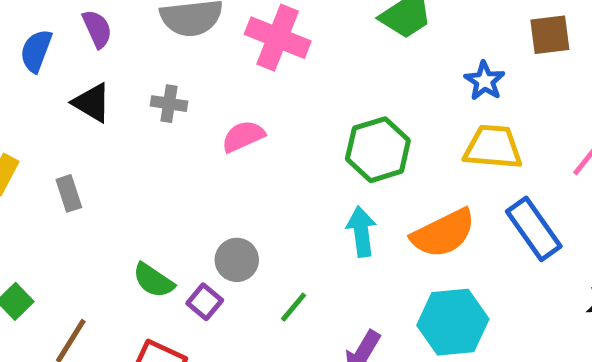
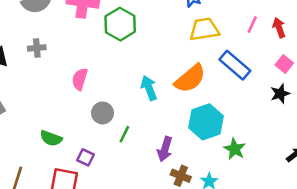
pink semicircle: (243, 136) -> (80, 79), moved, turned -35
green hexagon: (378, 150) -> (120, 24), moved
gray circle: (237, 260) -> (103, 113), moved
purple square: (205, 302) -> (85, 157), moved

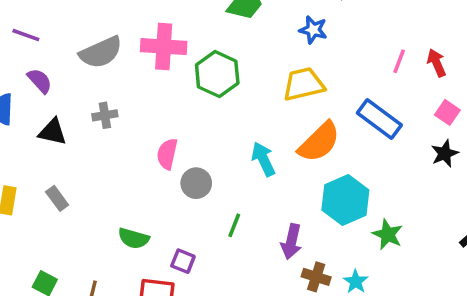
yellow trapezoid: (204, 29) -> (304, 84), moved
gray circle: (103, 113) -> (196, 183), moved

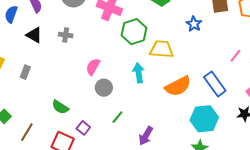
yellow trapezoid: (304, 84) -> (162, 49), moved
cyan arrow: (263, 159) -> (139, 73), moved
gray rectangle: (57, 198) -> (25, 72), turned 40
cyan hexagon: (345, 200) -> (204, 119), moved

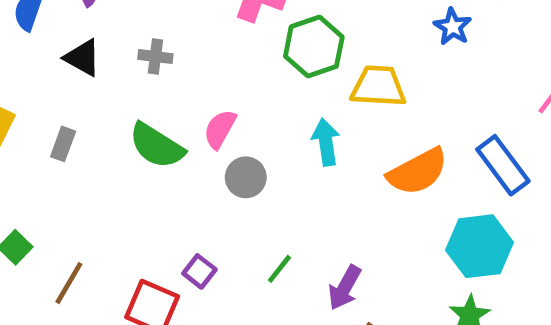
green semicircle: (60, 107) -> (157, 146), moved, size x1.4
green line: (117, 117) -> (279, 269), moved

